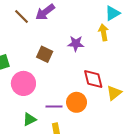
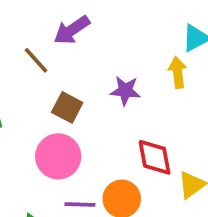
brown line: (22, 16) -> (36, 60), moved
pink circle: (23, 83) -> (58, 156), moved

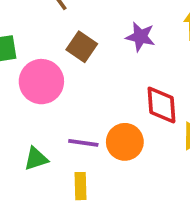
pink circle: (58, 156) -> (41, 82), moved

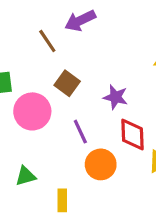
purple star: (140, 37) -> (116, 97), moved
purple line: (83, 143) -> (80, 132), moved, turned 55

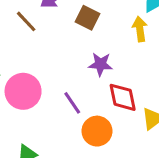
brown square: (67, 83) -> (88, 18), moved

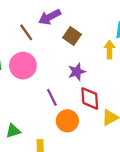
purple star: (100, 64) -> (77, 72), turned -30
pink circle: (23, 91) -> (23, 66), moved

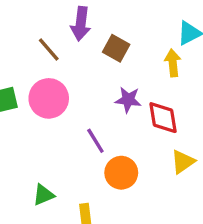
purple arrow: (50, 17) -> (81, 24), turned -50
purple star: (77, 72) -> (128, 100), turned 30
red diamond: (90, 98) -> (163, 118), moved

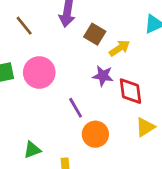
brown line: (49, 49) -> (24, 26), moved
yellow arrow: (173, 63) -> (120, 48), moved, turned 60

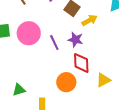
red diamond: (130, 91) -> (81, 63), moved
purple line: (76, 108) -> (54, 43), moved

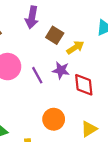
red diamond: (81, 63) -> (84, 85), moved
yellow triangle: (103, 80) -> (89, 129), moved

